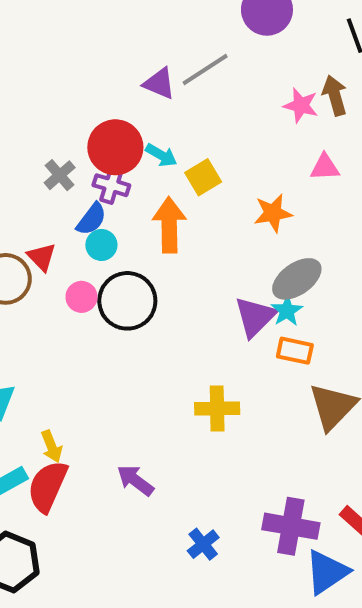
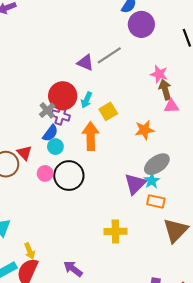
brown arrow: (335, 95) -> (165, 90), moved
cyan arrow: (161, 155) -> (86, 100), turned 84
gray cross: (60, 175) -> (47, 110), moved

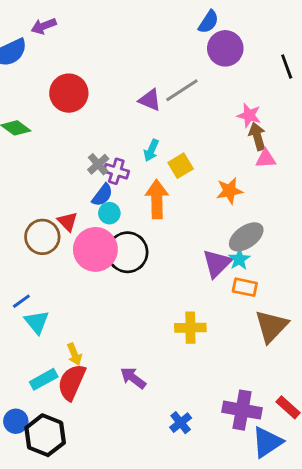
red circle: (63, 96) -> (69, 93), moved
pink circle: (45, 173) -> (95, 249), size x2.0

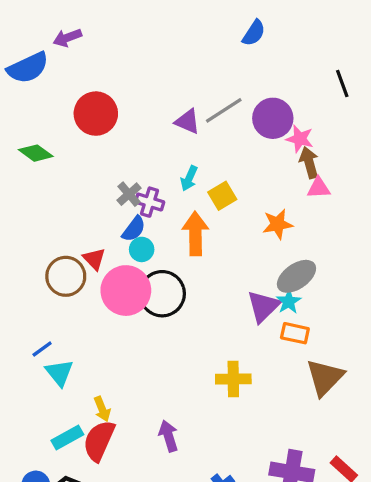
purple circle: (225, 48) -> (273, 118), moved
purple arrow: (133, 378) -> (168, 436), turned 36

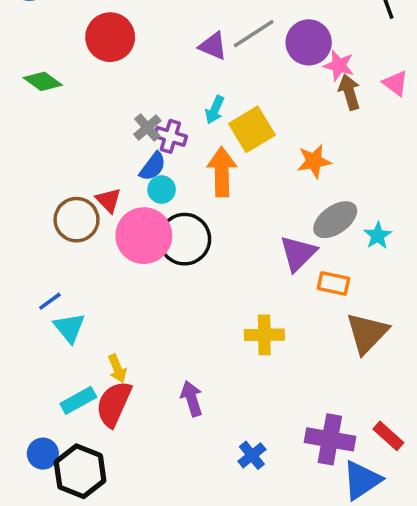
pink triangle: (319, 188) -> (395, 83), moved, turned 40
yellow square: (222, 196) -> (252, 129), size x1.4
cyan star: (289, 302) -> (378, 236), moved

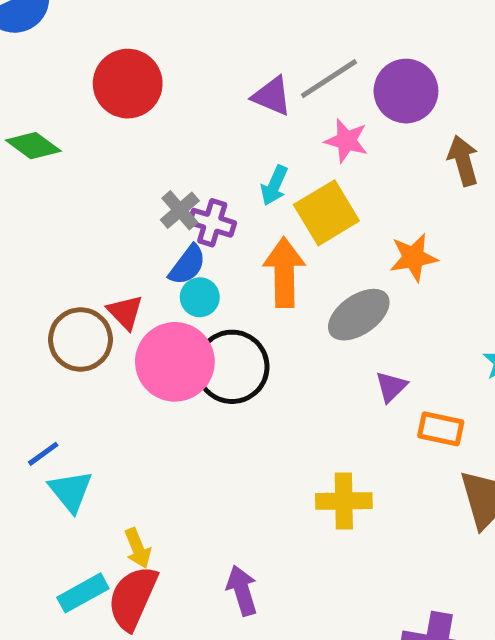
pink star: (339, 65) -> (346, 141), moved
gray ellipse: (335, 220) -> (359, 315), moved
purple triangle: (298, 253) -> (391, 387), size x0.6

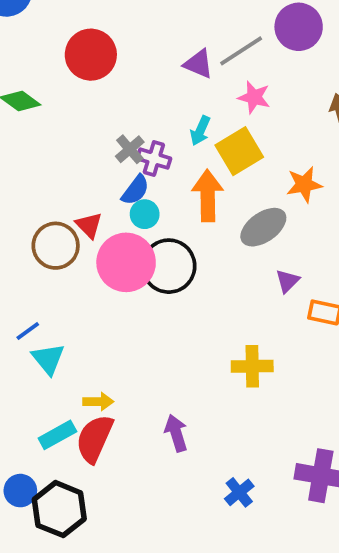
purple circle: (406, 91) -> (299, 27), moved
yellow arrow: (138, 548) -> (98, 402), turned -68

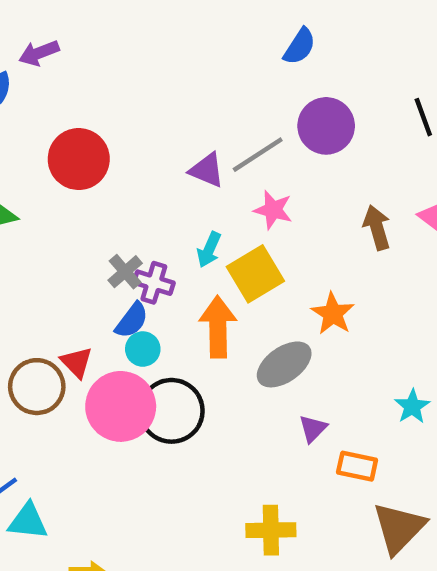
orange star: (304, 184) -> (333, 314), turned -30
cyan triangle: (48, 359) -> (28, 521), turned -45

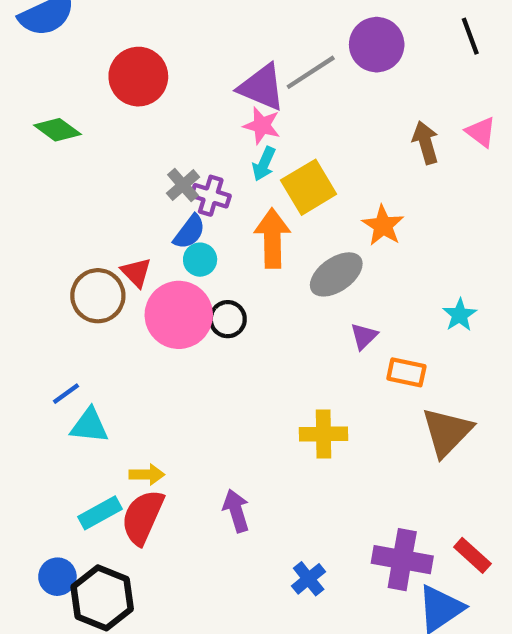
purple triangle: (207, 170) -> (262, 87), size x1.4
pink star: (273, 210) -> (262, 125), moved
black circle: (171, 411) -> (228, 319), size x0.6

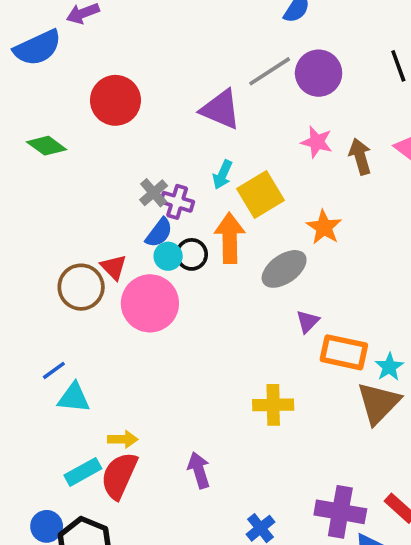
gray line: (311, 72) -> (270, 71), moved
pink star: (262, 125) -> (317, 142), moved
cyan star: (460, 315) -> (389, 367), moved
black circle: (228, 319) -> (192, 254), moved
orange rectangle: (406, 372) -> (344, 352), size x1.4

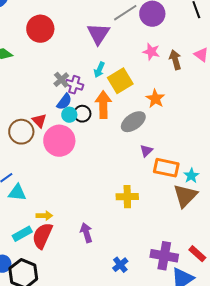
purple triangle: (221, 109) -> (98, 34), turned 40

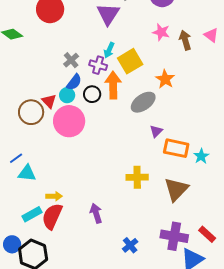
purple cross: (74, 85) -> (98, 65), moved
cyan circle: (69, 115) -> (67, 95), moved
brown triangle: (185, 196) -> (176, 189), moved

